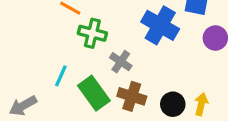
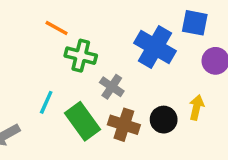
black circle: (173, 104) -> (164, 120), moved
yellow arrow: (201, 104) -> (196, 107), moved

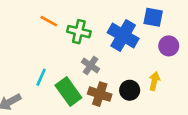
green cross: (81, 56) -> (79, 32), moved

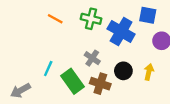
green cross: (79, 32) -> (91, 19), moved
black circle: (130, 90) -> (123, 71), moved

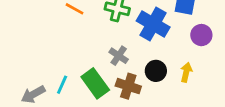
cyan line: (48, 69) -> (62, 85), moved

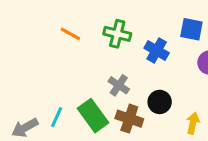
blue cross: (153, 24) -> (157, 50), size x0.7
yellow arrow: (186, 72) -> (193, 123), moved

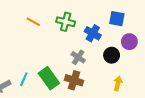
gray cross: (119, 85) -> (78, 57), moved
black circle: (160, 102) -> (112, 55), moved

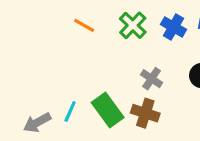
green cross: (66, 22) -> (133, 25), turned 30
blue cross: (93, 33) -> (173, 27), moved

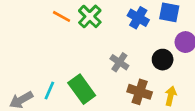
green cross: (133, 25) -> (90, 16), moved
brown cross: (145, 113) -> (140, 92), moved

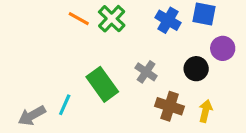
green rectangle: (82, 89) -> (102, 84), moved

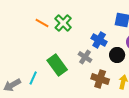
blue cross: (168, 20) -> (99, 40), moved

